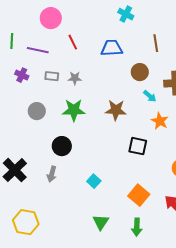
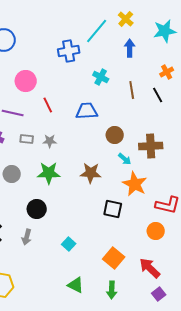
brown line: (156, 43) -> (132, 90), moved
orange star: (160, 121) -> (135, 184), size x1.4
green triangle: (101, 222) -> (76, 285), turned -36

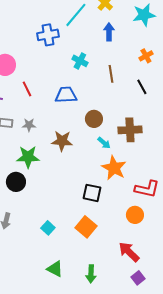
black line: (158, 95) -> (142, 87), moved
brown star: (91, 173) -> (62, 141), moved
black circle: (37, 209) -> (16, 182), moved
orange square: (114, 258) -> (86, 227), moved

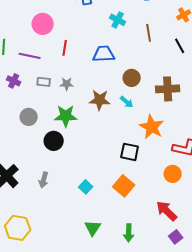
red line: (27, 89) -> (65, 48), turned 35
cyan arrow: (104, 143) -> (127, 102), moved
green triangle: (55, 269) -> (93, 228), turned 36

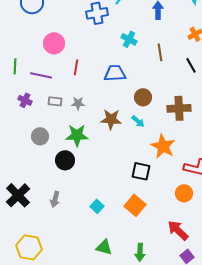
green triangle: (93, 228) -> (104, 247), turned -48

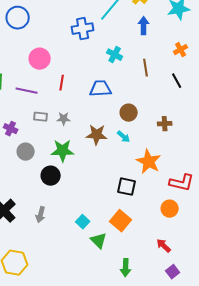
purple cross: (25, 100) -> (11, 129), moved
brown cross: (179, 108) -> (165, 124), size x0.6
red arrow: (178, 230) -> (164, 246), size x0.7
green triangle: (104, 247) -> (99, 241), moved, turned 30

